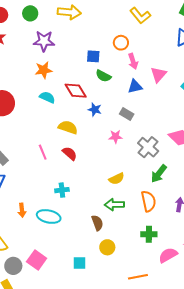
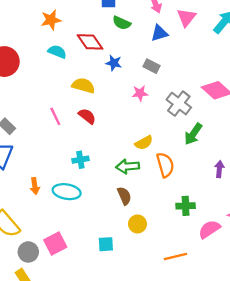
orange semicircle: (148, 201) -> (165, 165), moved
green arrow: (114, 205) -> (128, 166), moved
pink square: (37, 260) -> (55, 243), turned 30

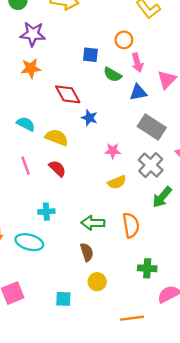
green semicircle: (122, 23) -> (112, 75), moved
cyan semicircle: (57, 52) -> (26, 124), moved
gray rectangle: (151, 66) -> (152, 127), moved, size x1.6
yellow semicircle: (144, 143) -> (117, 182), moved

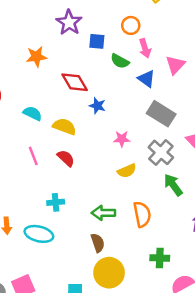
purple star: (33, 34) -> (69, 22), moved, turned 30
blue triangle: (138, 92) -> (147, 79), turned 48
green arrow: (162, 197) -> (173, 185), turned 105
yellow circle: (97, 282) -> (109, 273), size x1.6

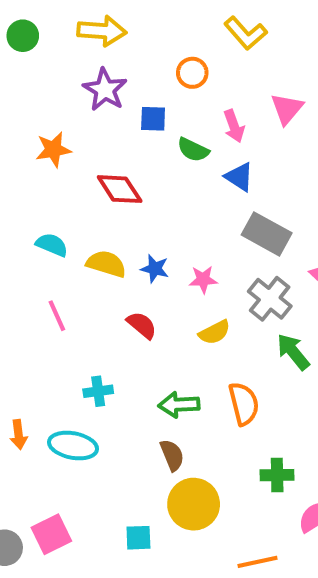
orange circle: (131, 25) -> (192, 73), moved
pink triangle: (175, 65) -> (287, 109), moved
blue star: (97, 106) -> (155, 269), moved
red semicircle: (66, 158) -> (142, 325), moved

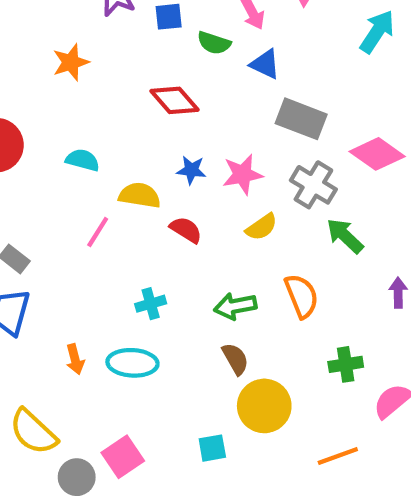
red diamond: (120, 189) -> (175, 100), moved
yellow semicircle: (106, 264) -> (140, 195), moved
pink star: (203, 280) -> (243, 174), size x1.4
pink line: (57, 316) -> (98, 232), turned 64

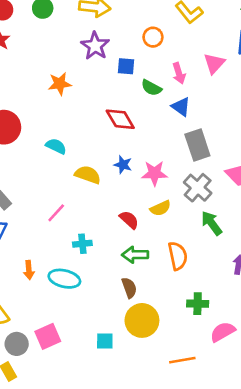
gray rectangle: (301, 119) -> (197, 145), turned 40
red semicircle: (186, 230) -> (129, 220), moved
pink line: (98, 232) -> (56, 213), moved

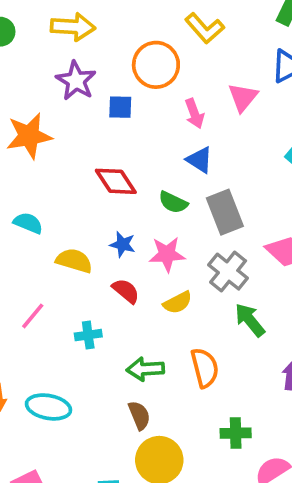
orange circle: (153, 37) -> (156, 65), size x1.6
orange star: (60, 84) -> (29, 136), size x1.4
green semicircle: (151, 88) -> (173, 202), moved
red semicircle: (129, 220) -> (126, 291), moved
cyan cross: (82, 244) -> (88, 335), moved

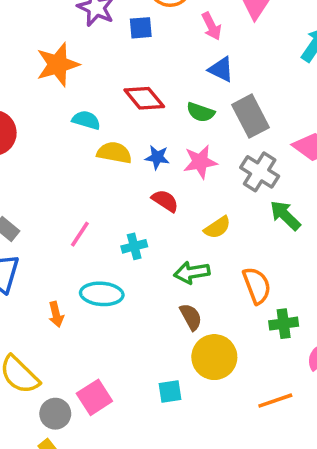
cyan semicircle: (28, 223) -> (86, 120), moved
yellow semicircle: (74, 261) -> (114, 153), moved
yellow semicircle: (178, 303) -> (217, 227), moved
orange semicircle: (205, 368) -> (257, 286), moved
cyan ellipse: (48, 407) -> (102, 294), moved

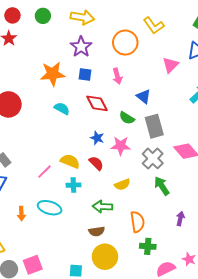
pink arrow: (211, 26) -> (117, 76), moved
blue square: (141, 28) -> (85, 75), moved
yellow semicircle: (114, 153) -> (70, 161), moved
brown semicircle: (191, 317) -> (97, 231), turned 98

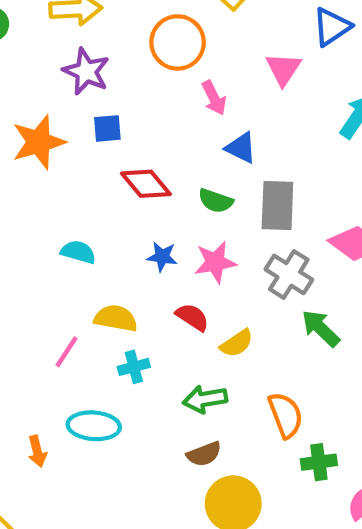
pink arrow: (117, 76) -> (214, 98), moved
cyan semicircle: (62, 108) -> (78, 252), moved
gray rectangle: (154, 126) -> (277, 205), turned 30
red semicircle: (96, 163) -> (192, 317), moved

